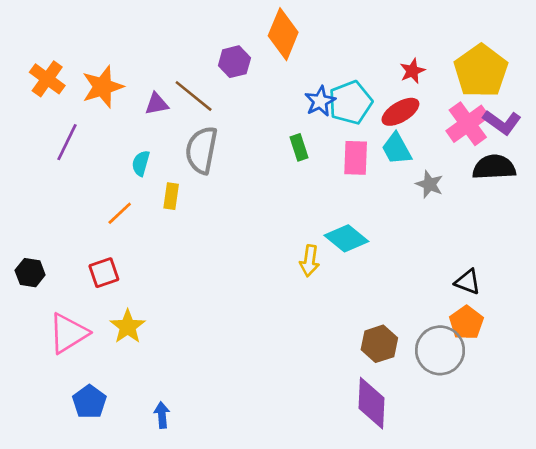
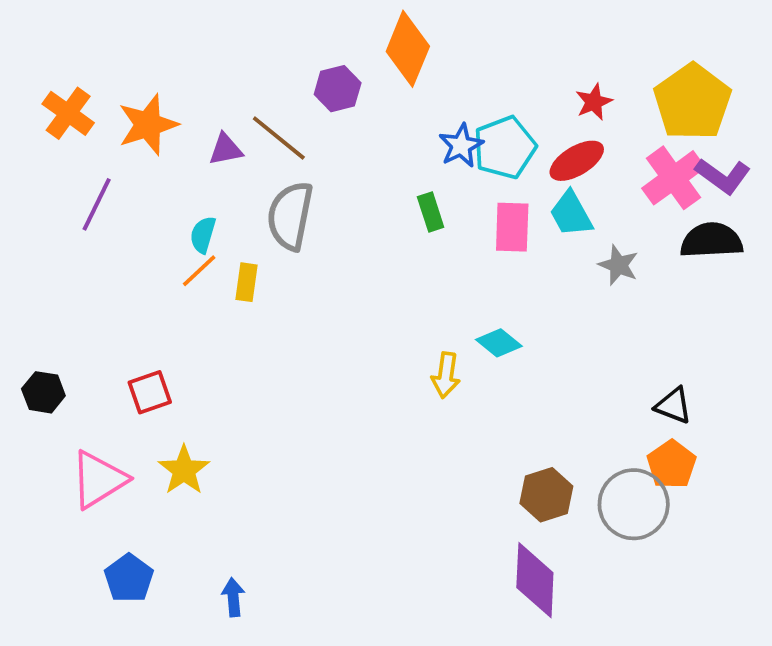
orange line: (120, 213) -> (199, 271), moved
cyan diamond: (346, 238) -> (499, 343), size x0.7

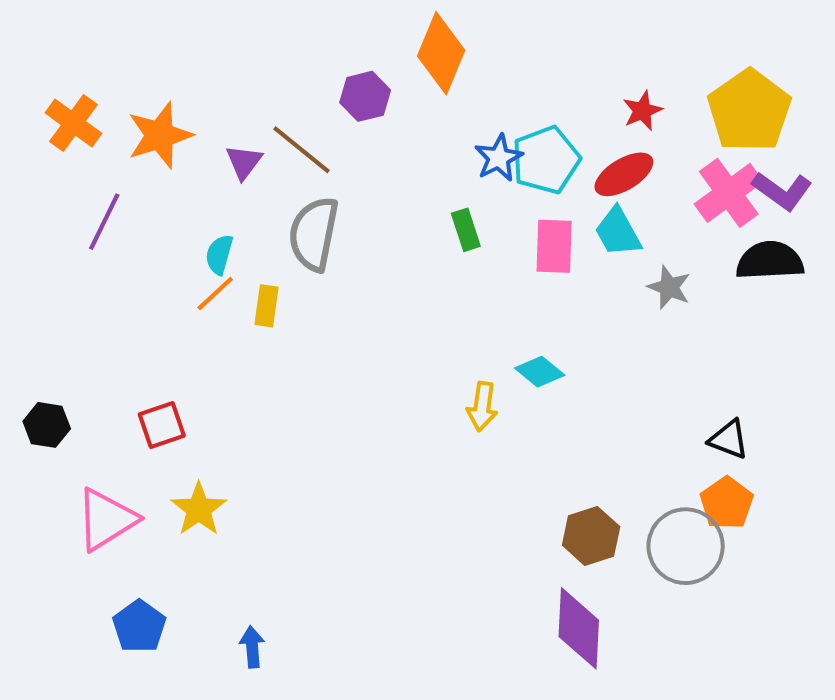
purple triangle: (226, 149) -> (244, 162), turned -42

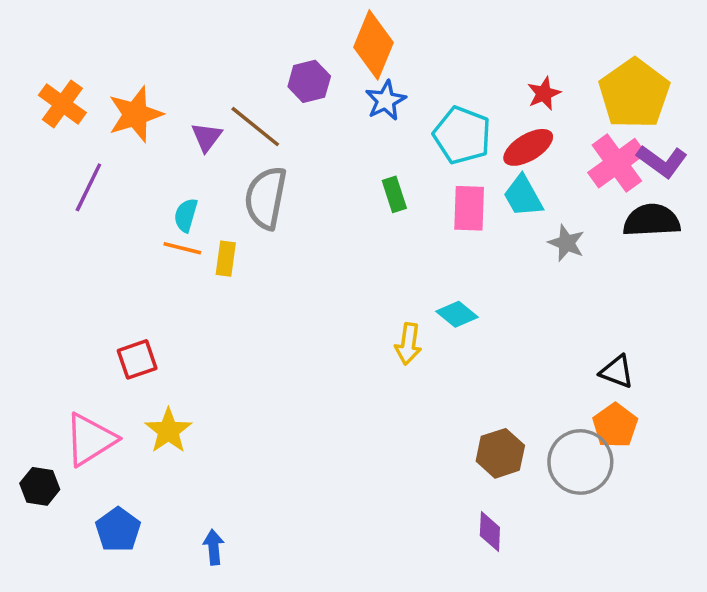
blue star: (499, 158) -> (386, 100), moved
cyan pentagon: (546, 160) -> (462, 135), turned -30
orange line: (215, 294) -> (182, 248), turned 57
black hexagon: (47, 425) -> (40, 486), moved
purple diamond: (579, 628) -> (490, 531), size x0.6

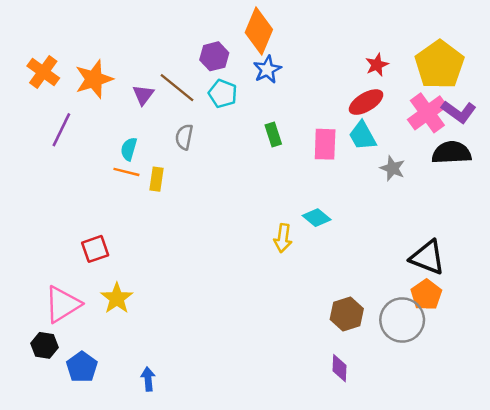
cyan pentagon: (462, 135) -> (223, 94), moved, size x0.7
gray semicircle: (266, 198) -> (184, 137), size x0.6
black triangle: (617, 372) -> (427, 257), size x1.5
black hexagon: (40, 486) -> (45, 345), moved

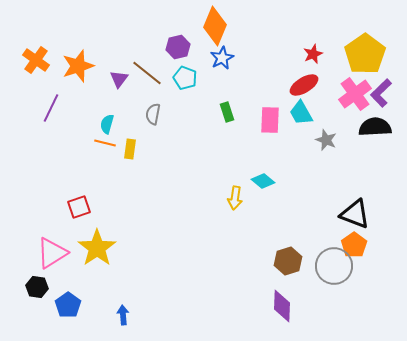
purple L-shape: (459, 112) -> (381, 93), turned 100
yellow star: (117, 298) -> (97, 248), size x1.4
purple diamond: (340, 368) -> (282, 306), size x1.4

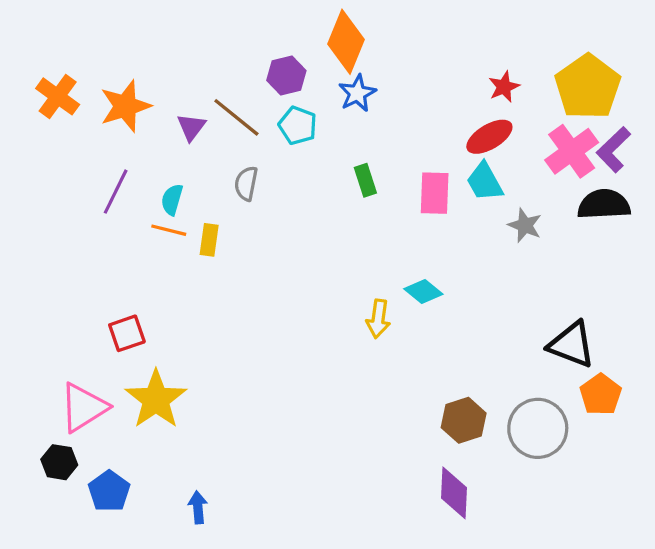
purple line: (51, 108) -> (116, 192), moved
orange pentagon: (354, 245) -> (601, 395), moved

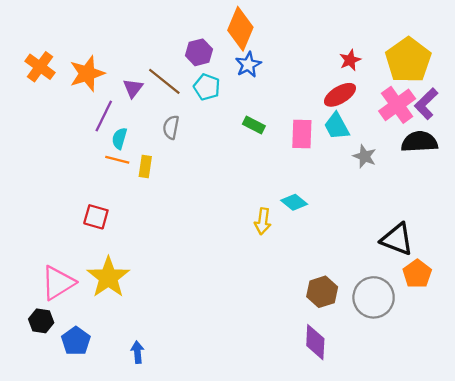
green rectangle: (365, 180) -> (254, 125), turned -45
purple line: (116, 192) -> (104, 116), moved
red square: (127, 333) -> (96, 217), moved, turned 35

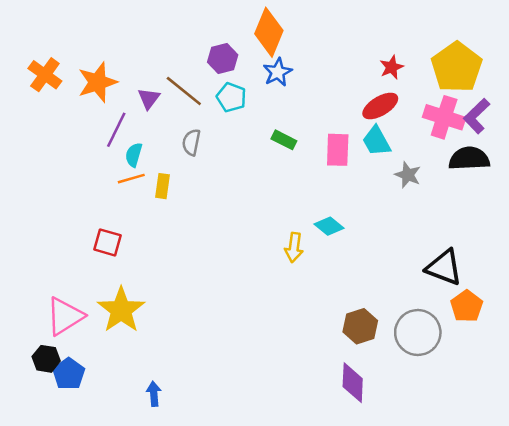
pink cross: (397, 105) -> (444, 117), turned -36
orange line: (117, 160) -> (131, 179), turned -30
blue pentagon: (76, 341) -> (69, 374), moved

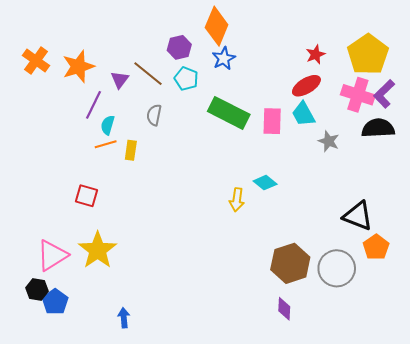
green rectangle: (284, 140) -> (229, 113), size x2.0
brown hexagon: (360, 326) -> (290, 263), size x1.4
purple diamond: (353, 383) -> (284, 309), size x0.7

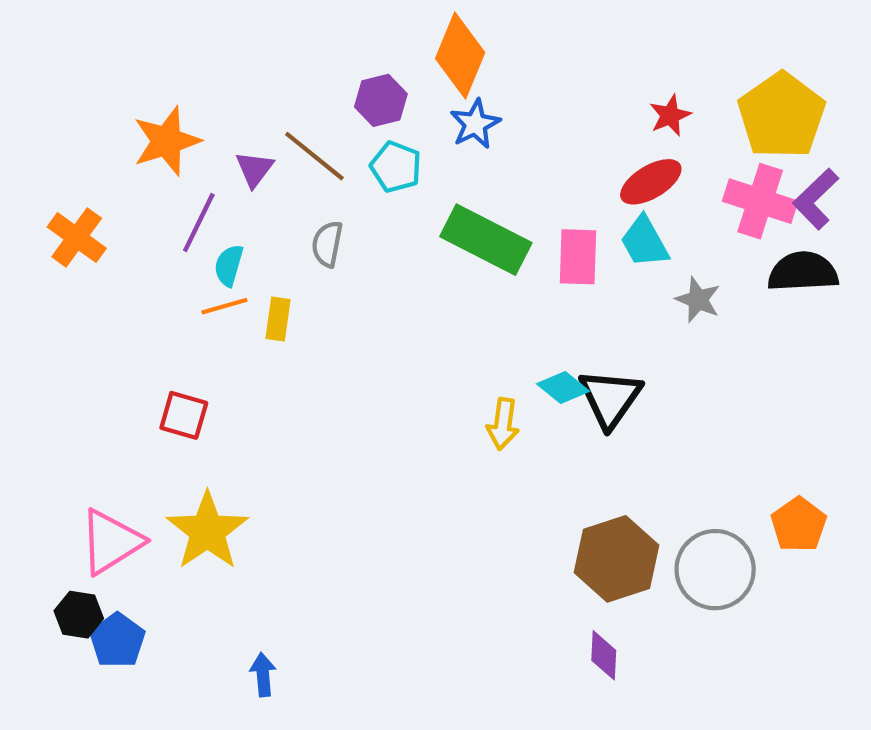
orange cross: (36, 61) -> (77, 238), moved
black triangle: (358, 216) -> (610, 398), moved, turned 44

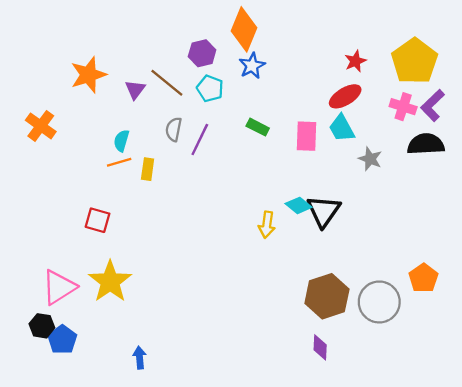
pink cross: (760, 201) -> (403, 107), size x0.7
purple line: (199, 223) -> (200, 140), moved
green rectangle: (486, 240) -> (258, 127), size x0.5

